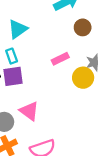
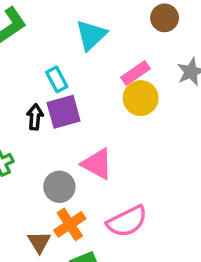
cyan triangle: (18, 29) -> (91, 35), moved
yellow circle: (83, 78) -> (141, 98), moved

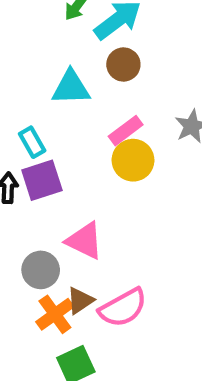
brown circle: (165, 18) -> (123, 64), moved
cyan triangle: (91, 35) -> (71, 88), turned 44
brown triangle: (39, 242) -> (80, 301), moved, turned 30

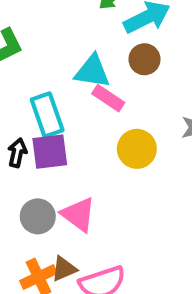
pink rectangle: (126, 131) -> (108, 98), moved, turned 60
cyan rectangle: (32, 142) -> (47, 115), size x1.5
gray circle: (41, 270) -> (38, 216), moved

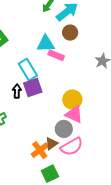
yellow circle: (137, 149) -> (72, 99), moved
pink triangle: (78, 215) -> (74, 114), moved
gray circle: (38, 216) -> (64, 129), moved

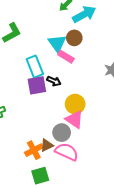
brown circle: (70, 33) -> (74, 38), moved
cyan triangle: (46, 44) -> (57, 43), turned 48
black arrow: (17, 91) -> (54, 81), moved, turned 104
pink semicircle: (72, 147) -> (67, 152), turned -135

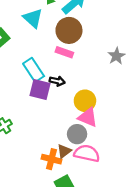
brown circle: (74, 38) -> (69, 30), size x1.5
cyan triangle: (57, 43) -> (33, 18), moved
purple square: (37, 85) -> (40, 89), turned 36
orange cross: (34, 150) -> (51, 159), turned -36

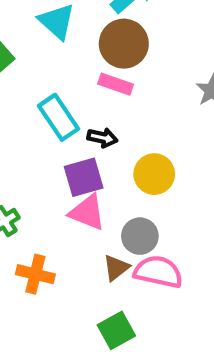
purple square: (40, 89) -> (84, 177), moved, turned -30
pink triangle: (88, 117) -> (87, 212), moved
orange cross: (51, 159) -> (35, 274), moved

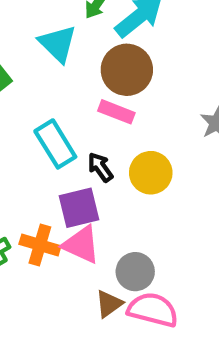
black arrow: (102, 138) -> (100, 167), turned -140
yellow circle: (154, 174) -> (151, 173), moved
orange cross: (35, 274) -> (40, 245), moved

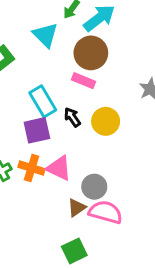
purple square: (79, 208) -> (37, 130), moved

